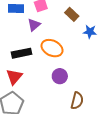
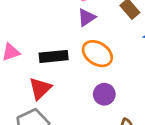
purple triangle: (34, 25) -> (87, 17), moved

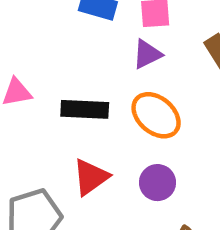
red triangle: (40, 88) -> (91, 177), moved

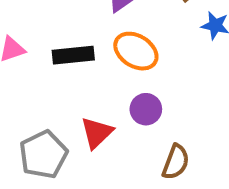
red triangle: (91, 177) -> (97, 133), moved

